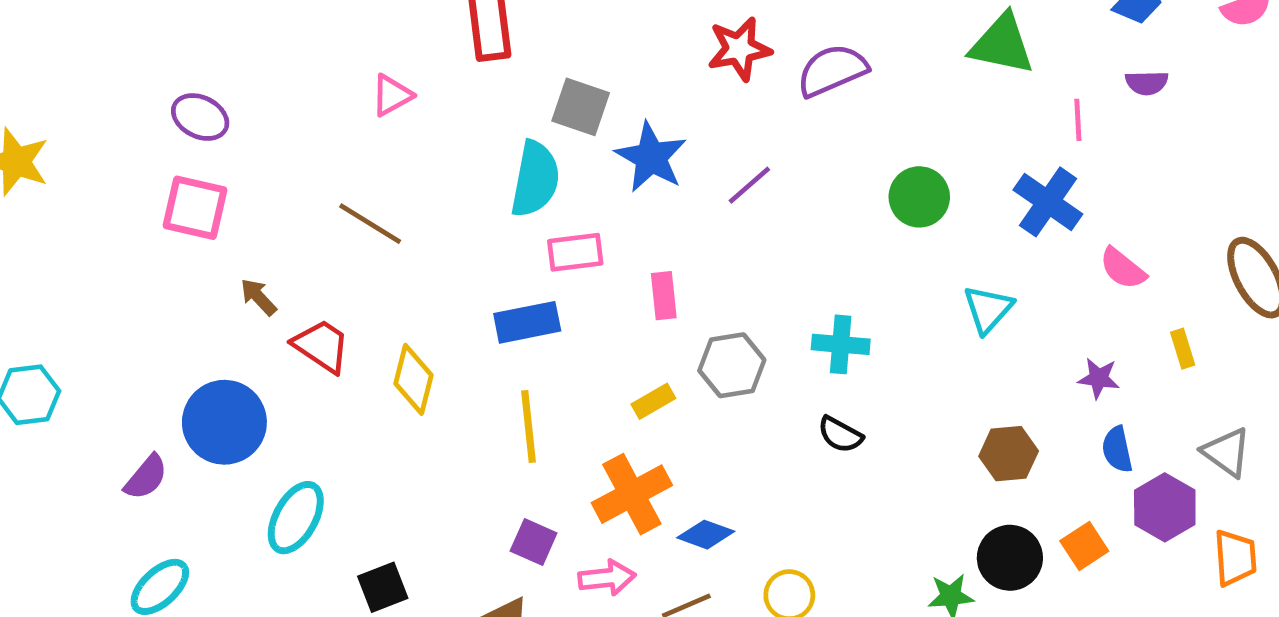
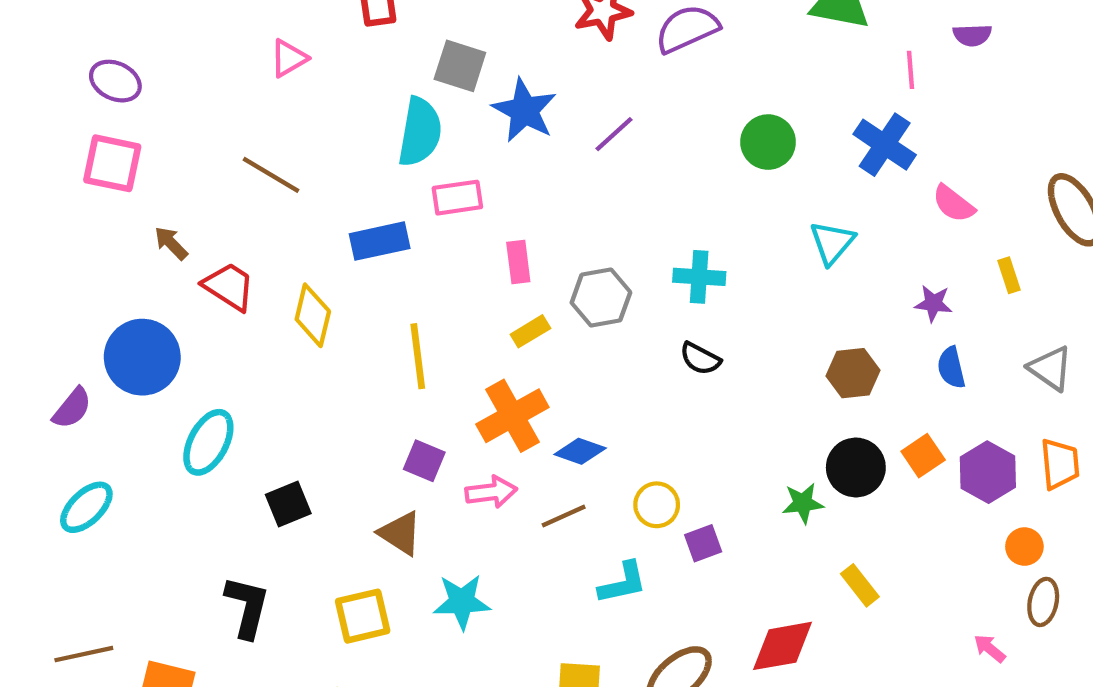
pink rectangle: (664, 296) -> (518, 262), moved
blue rectangle: (527, 322) -> (380, 241), moved
purple hexagon: (1165, 507) -> (988, 472), moved

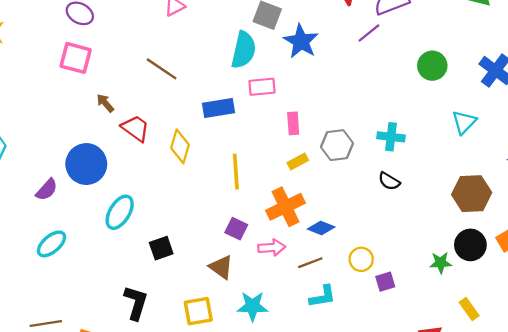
purple line: (614, 134) -> (369, 33), moved
brown hexagon: (853, 373) -> (472, 194), size x1.4
cyan L-shape: (623, 583) -> (323, 296), moved

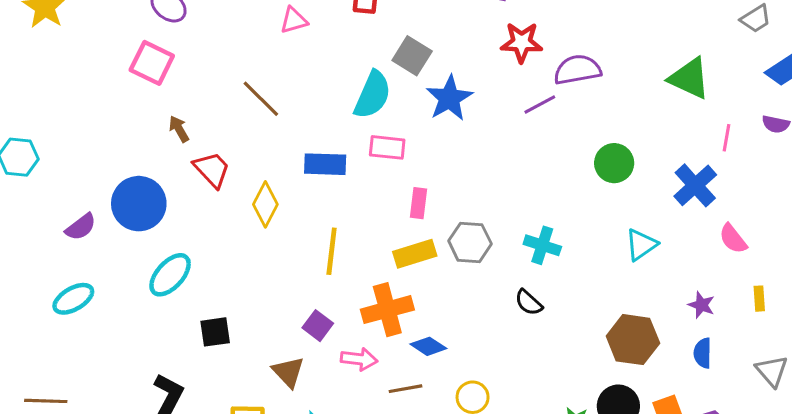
yellow rectangle: (298, 161) -> (415, 254), size x1.5

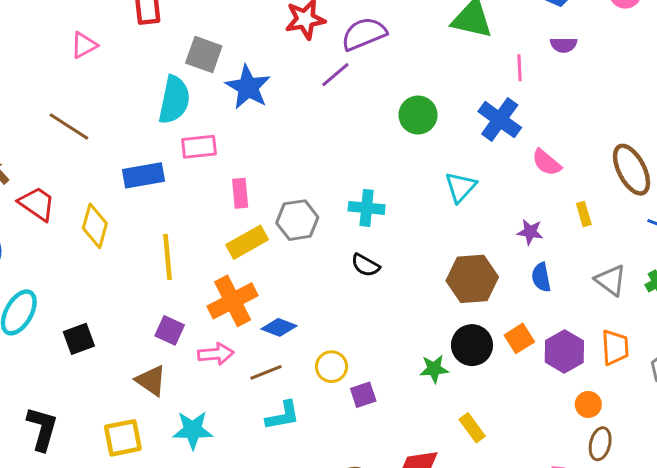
black square: (215, 332) -> (79, 339), moved

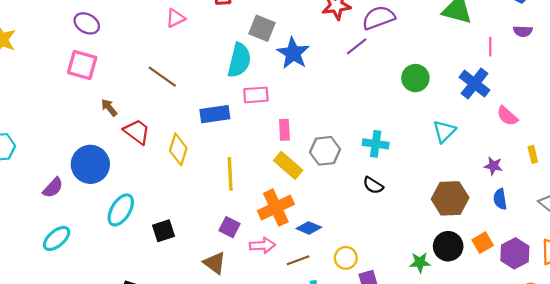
yellow rectangle: (247, 242) -> (288, 165), turned 68

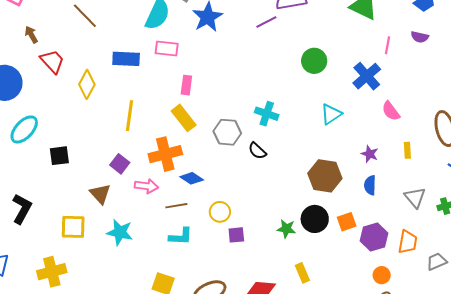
gray hexagon: (325, 151) -> (227, 132), moved

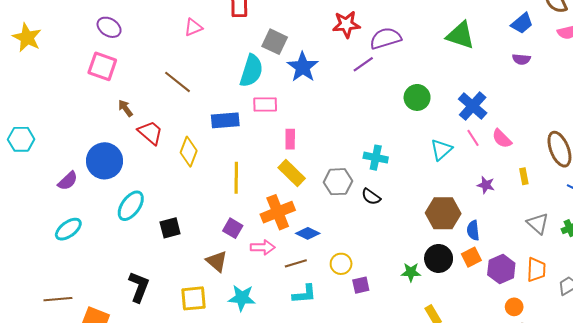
pink line: (387, 45) -> (473, 138), moved, turned -36
blue semicircle: (370, 185) -> (473, 230), moved

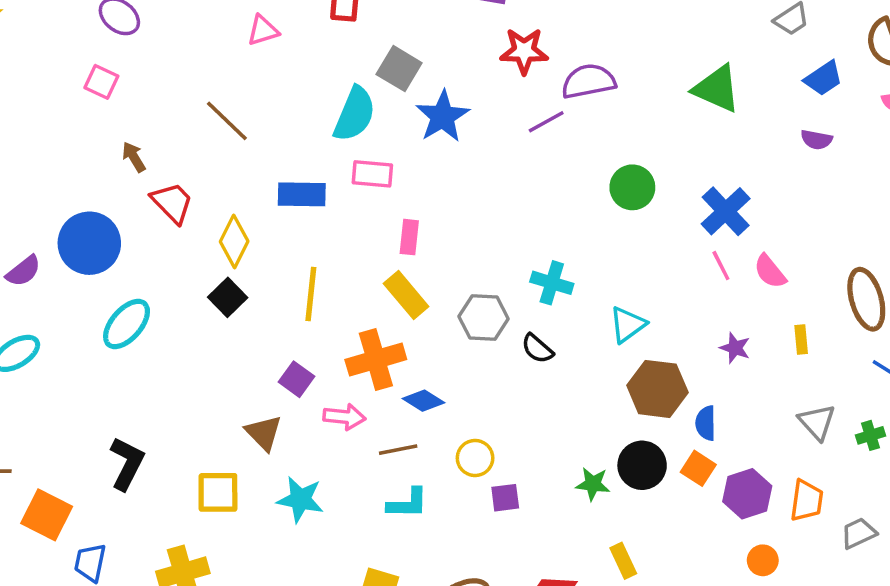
pink square: (102, 66) -> (101, 82), size x0.7
cyan triangle: (441, 150) -> (628, 325), moved
black square: (170, 228) -> (228, 297), moved, turned -35
orange square: (471, 257) -> (698, 468), turned -36

